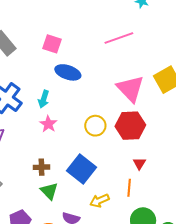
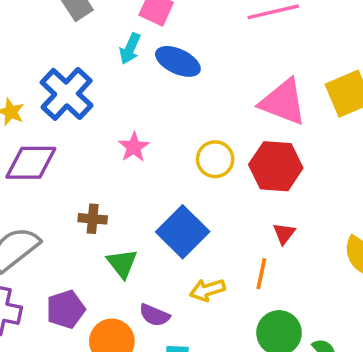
pink triangle: (130, 89) -> (283, 102), turned -32
cyan arrow: (44, 99) -> (130, 49), moved
brown cross: (42, 167) -> (93, 219), moved

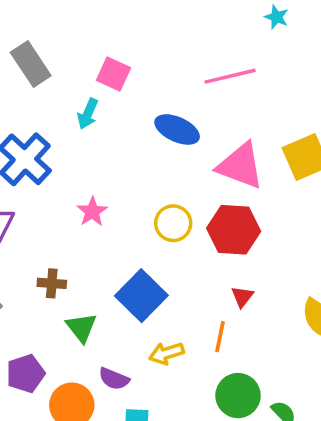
blue ellipse: (178, 61) -> (177, 129), moved

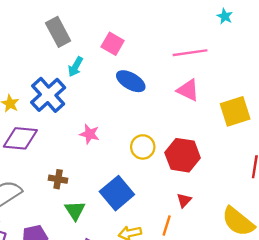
cyan arrow: (88, 114) -> (76, 67), moved
blue ellipse: (177, 129) -> (131, 81), moved
pink triangle: (240, 166) -> (188, 90), moved, size x0.7
pink star: (92, 212) -> (90, 134), turned -30

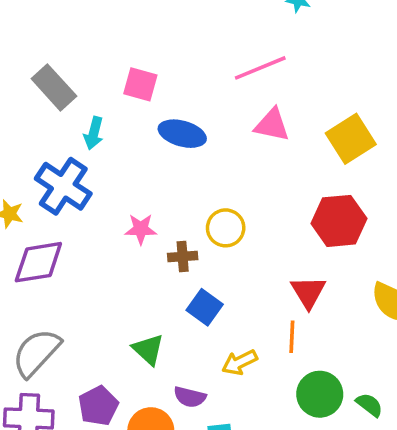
red hexagon: (183, 155) -> (339, 221), moved
brown cross: (58, 179) -> (183, 257), moved
blue square: (117, 193) -> (205, 307), size x0.7
red triangle: (184, 200) -> (308, 292), size x1.5

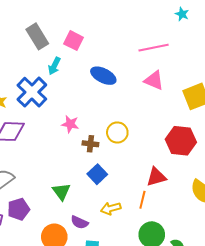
pink square: (140, 84) -> (74, 41), moved
red triangle: (308, 292) -> (156, 177), turned 35
purple pentagon: (98, 406) -> (19, 209), moved

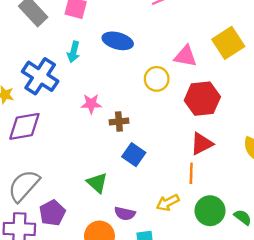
cyan arrow: (54, 66) -> (74, 52), moved
pink triangle: (154, 80) -> (186, 56), moved
yellow circle: (117, 132) -> (157, 79), moved
red hexagon: (181, 141) -> (202, 99), moved
yellow arrow: (111, 208) -> (168, 203), moved

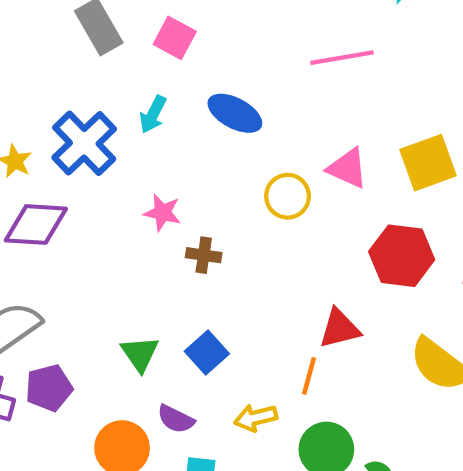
red hexagon: (202, 99) -> (402, 256), moved
blue square: (134, 155) -> (207, 353), moved

